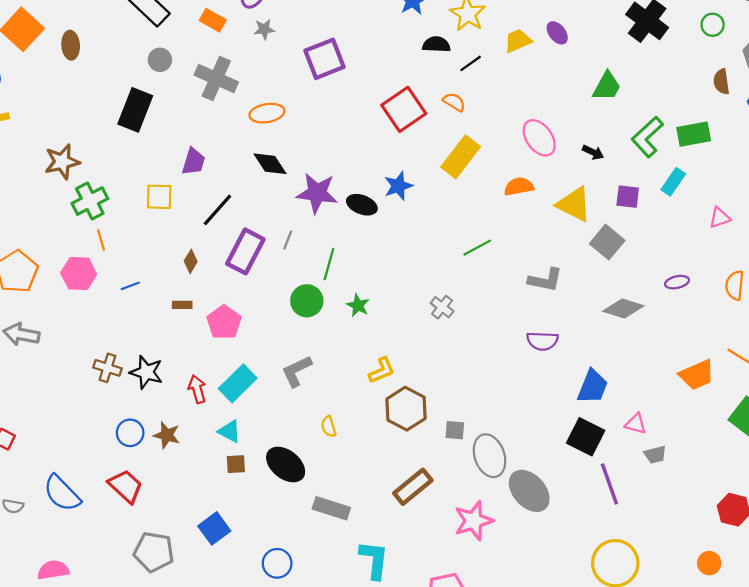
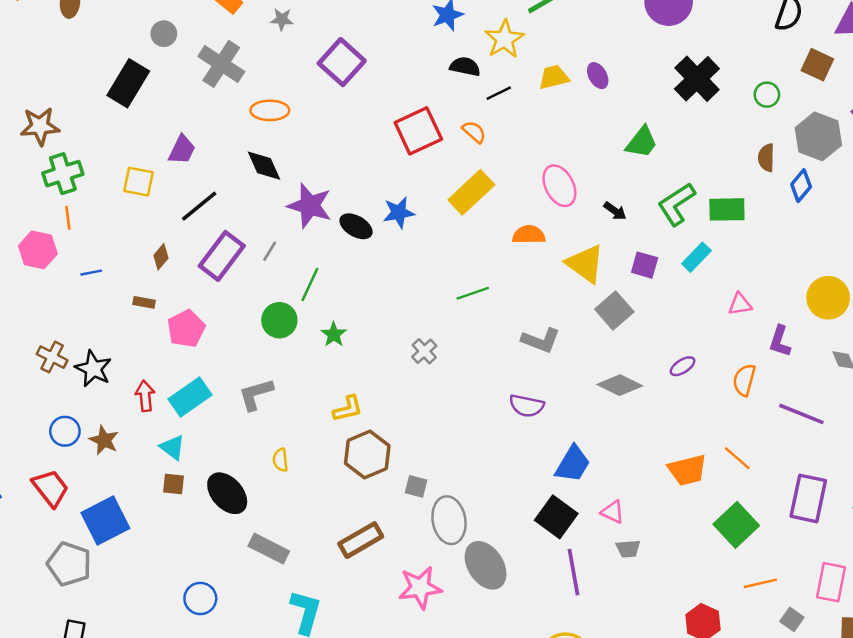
purple square: (324, 59) -> (342, 62), turned -36
purple ellipse: (677, 282) -> (683, 366), turned -30
blue square: (214, 528) -> (105, 520), moved, size x1.4

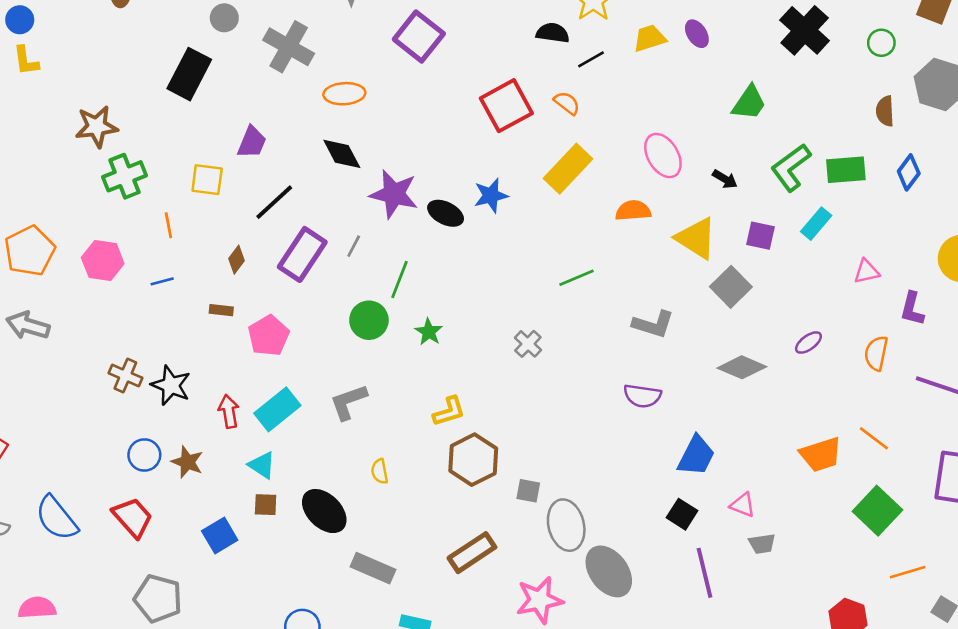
blue diamond: (801, 186) -> (909, 172), moved
orange line: (68, 218) -> (168, 225), moved
black square: (556, 517) -> (682, 514), size x0.7
blue square: (105, 520) -> (220, 535), moved, size x0.7

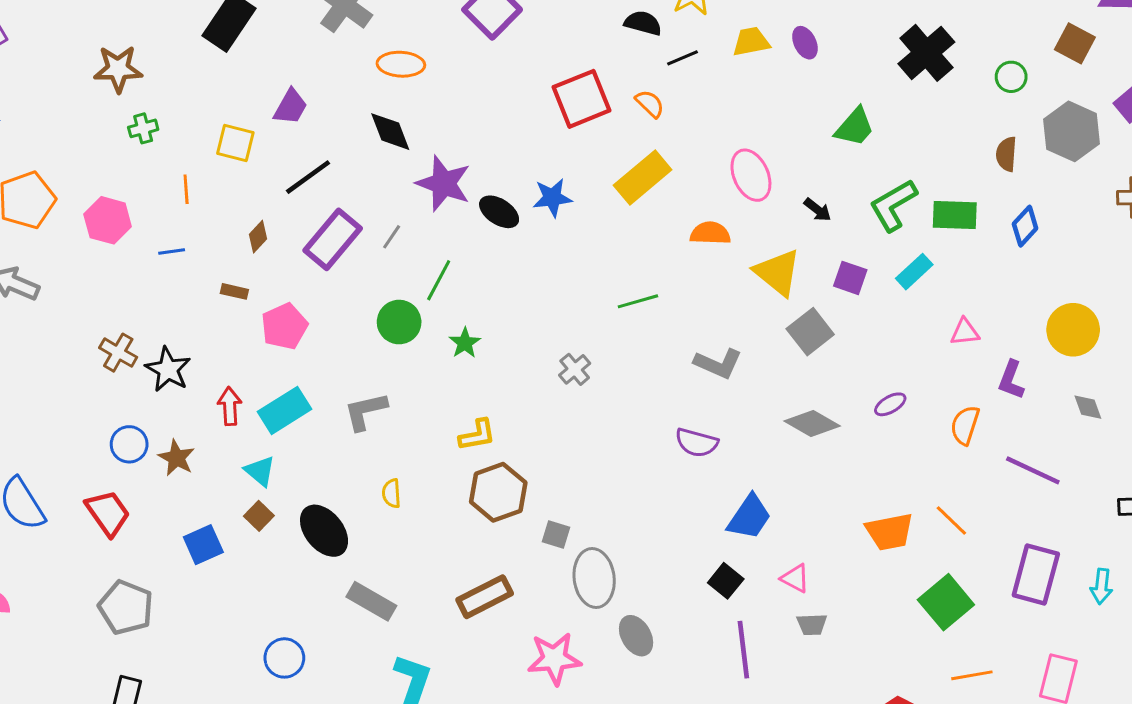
green cross: (125, 176) -> (143, 128), size x0.6
brown square: (266, 505) -> (259, 516), turned 35
gray ellipse: (609, 571) -> (636, 636), size x0.7

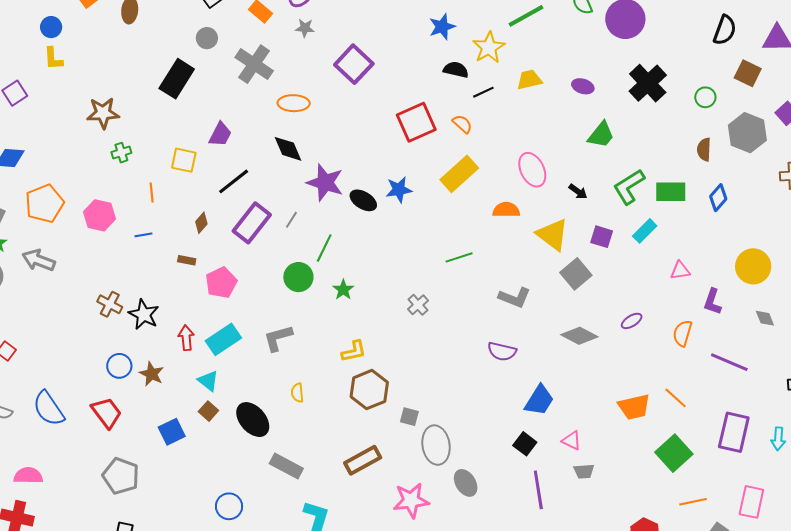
purple ellipse: (805, 43) -> (583, 86), moved, turned -45

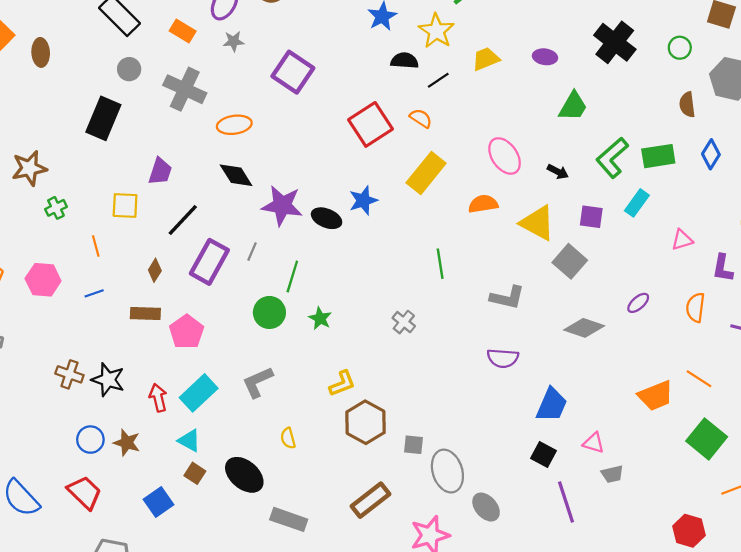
green line: (459, 257) -> (440, 264), turned -72
brown rectangle: (187, 260) -> (145, 314), size x1.5

